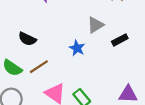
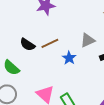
brown line: (39, 67) -> (50, 43), moved

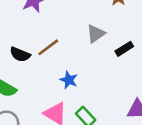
blue star: (69, 58) -> (69, 80), moved

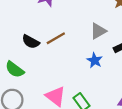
blue star: (69, 80) -> (95, 60), moved

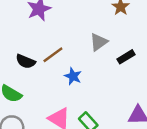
blue star: (95, 60) -> (73, 76), moved

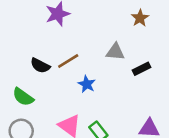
gray triangle: (99, 42) -> (115, 52), turned 36

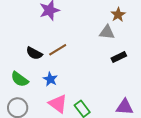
gray triangle: (115, 52) -> (107, 32), moved
blue star: (87, 84) -> (50, 79), moved

